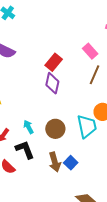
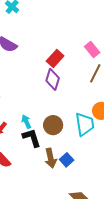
black L-shape: (25, 150) -> (32, 138), moved

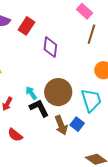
red rectangle: (55, 59) -> (26, 26), moved
cyan trapezoid: (85, 124) -> (91, 100), moved
brown circle: (53, 125) -> (58, 92), size x1.4

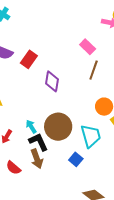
brown arrow: (61, 125) -> (37, 159), moved

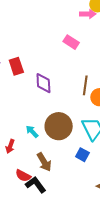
red rectangle: (29, 59) -> (16, 66), turned -42
brown line: (94, 70) -> (85, 85), moved
black L-shape: (39, 142) -> (36, 185), moved

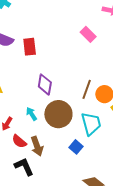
purple diamond: (43, 83) -> (45, 84), moved
brown line: (85, 85) -> (87, 89), moved
red semicircle: (23, 176) -> (19, 141), moved

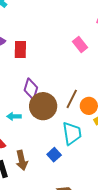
cyan arrow: (31, 114) -> (14, 116), turned -64
brown circle: (58, 114) -> (43, 106), moved
brown arrow: (37, 146) -> (22, 160), moved

